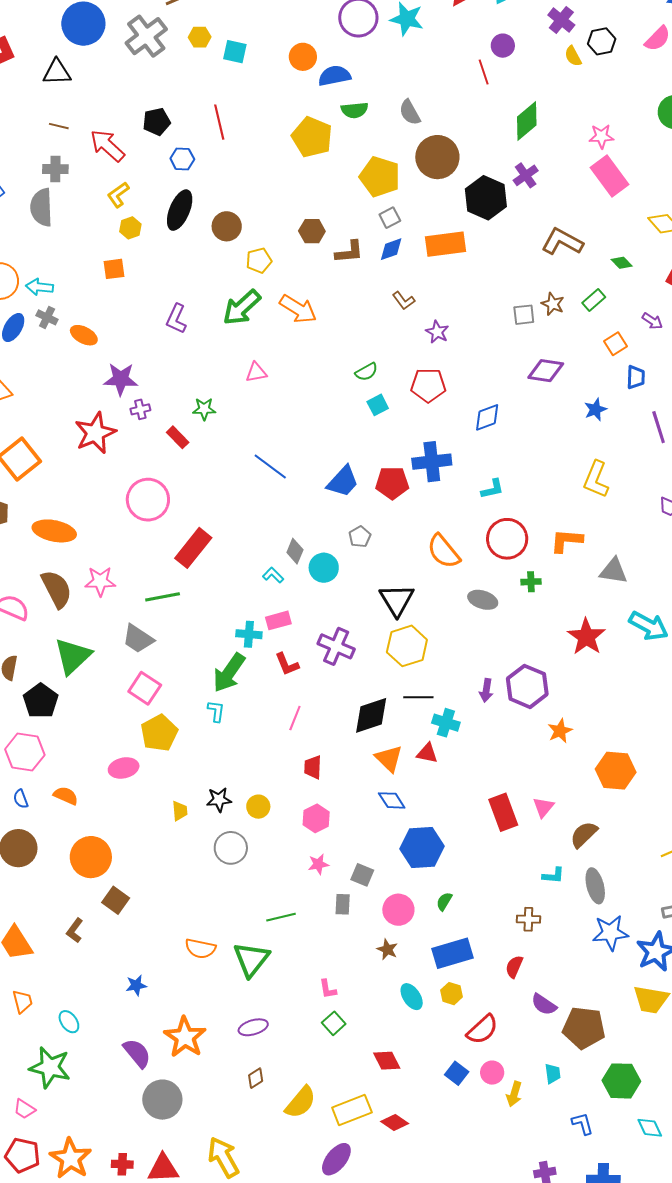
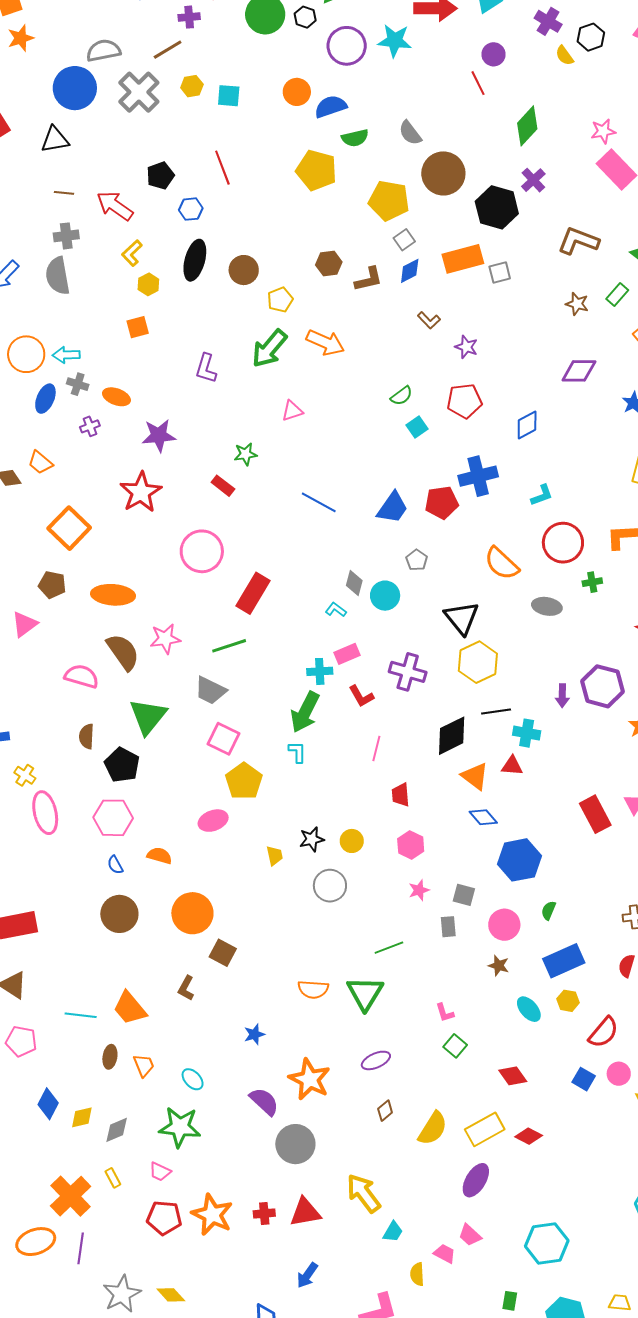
gray square: (524, 315) -> (500, 272), moved
purple cross: (140, 409) -> (90, 426), moved

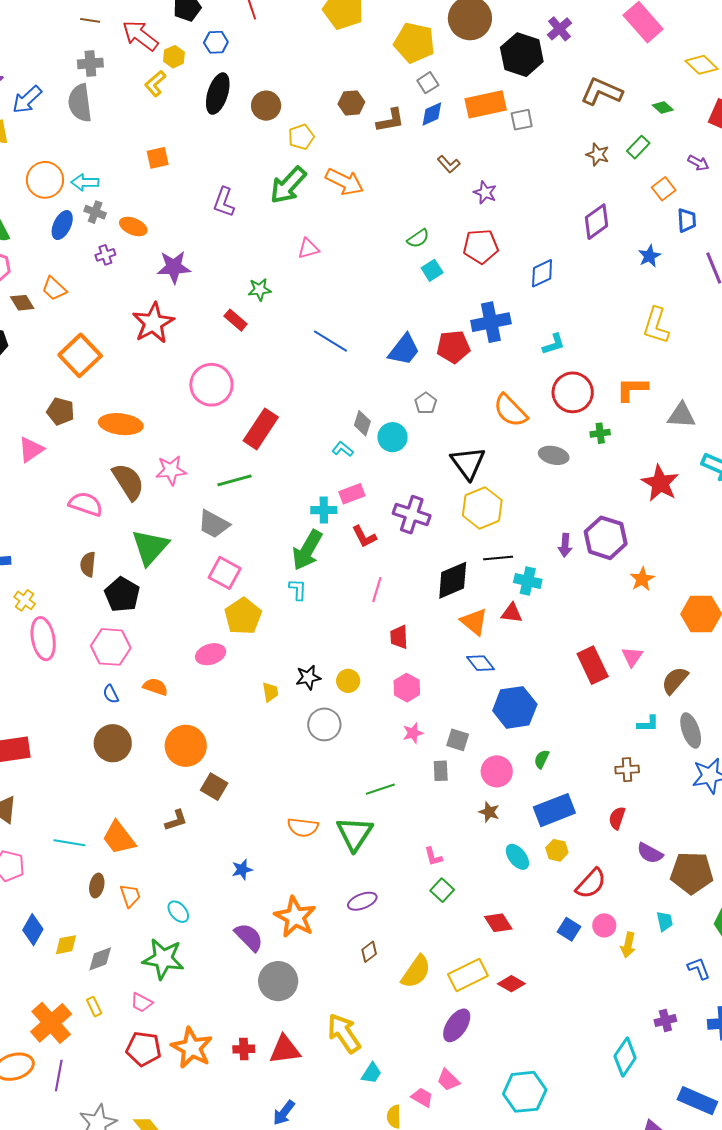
yellow hexagon: (148, 284) -> (174, 57), moved
purple diamond: (579, 371) -> (596, 222), turned -39
brown L-shape: (186, 988) -> (176, 820), turned -140

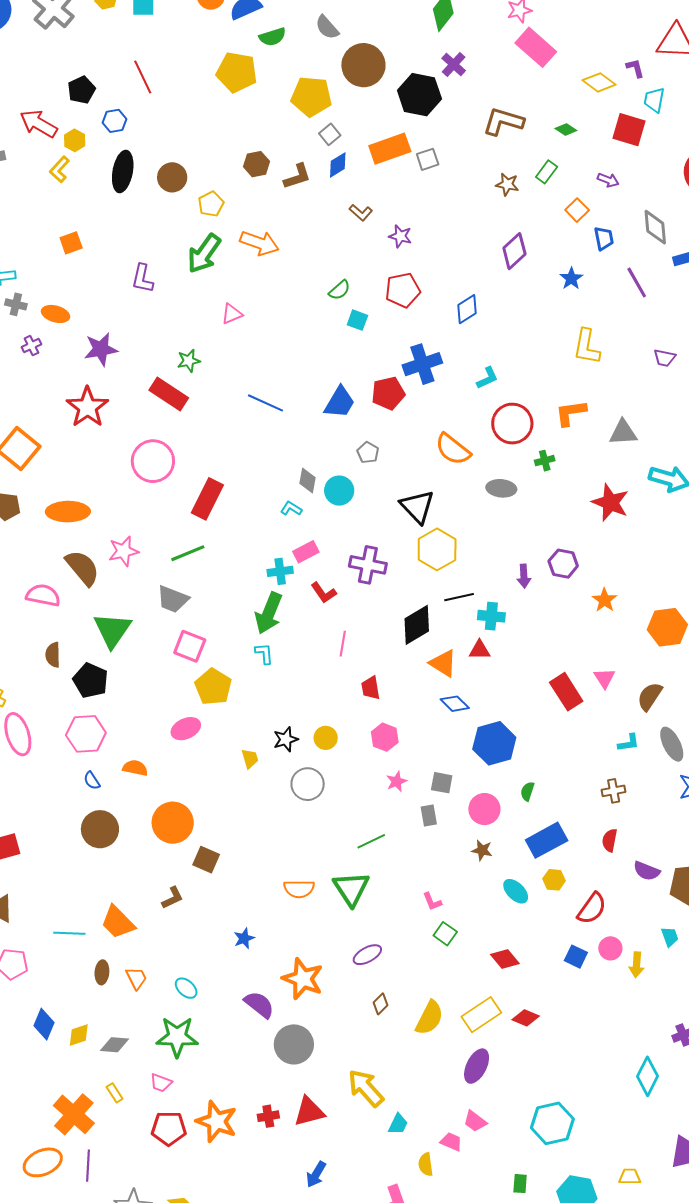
cyan square: (432, 270) -> (357, 320), turned -30
red rectangle: (236, 320) -> (169, 394), size x1.6
purple hexagon: (606, 538) -> (563, 564), size x0.7
gray diamond: (100, 959) -> (115, 1045), turned 32

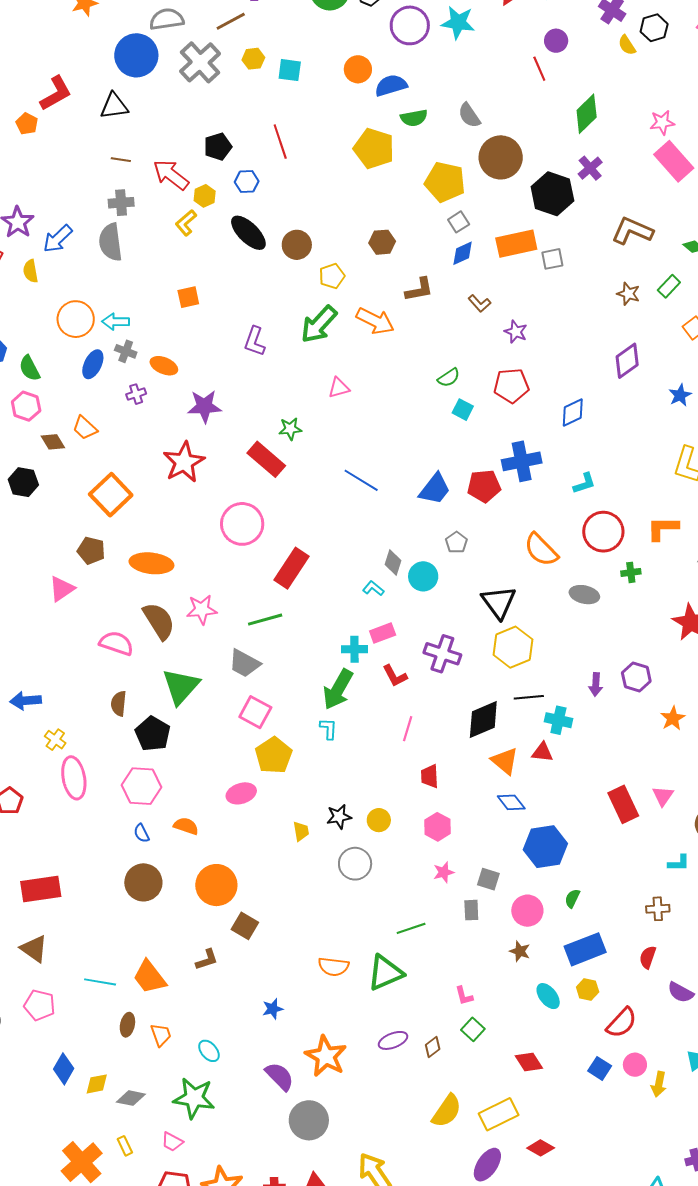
black ellipse: (123, 171) -> (248, 233), turned -63
brown L-shape: (297, 177) -> (419, 290), moved
green triangle: (351, 889) -> (385, 973), turned 33
brown diamond: (380, 1004) -> (433, 1047), moved
red diamond: (526, 1018) -> (541, 1148), moved

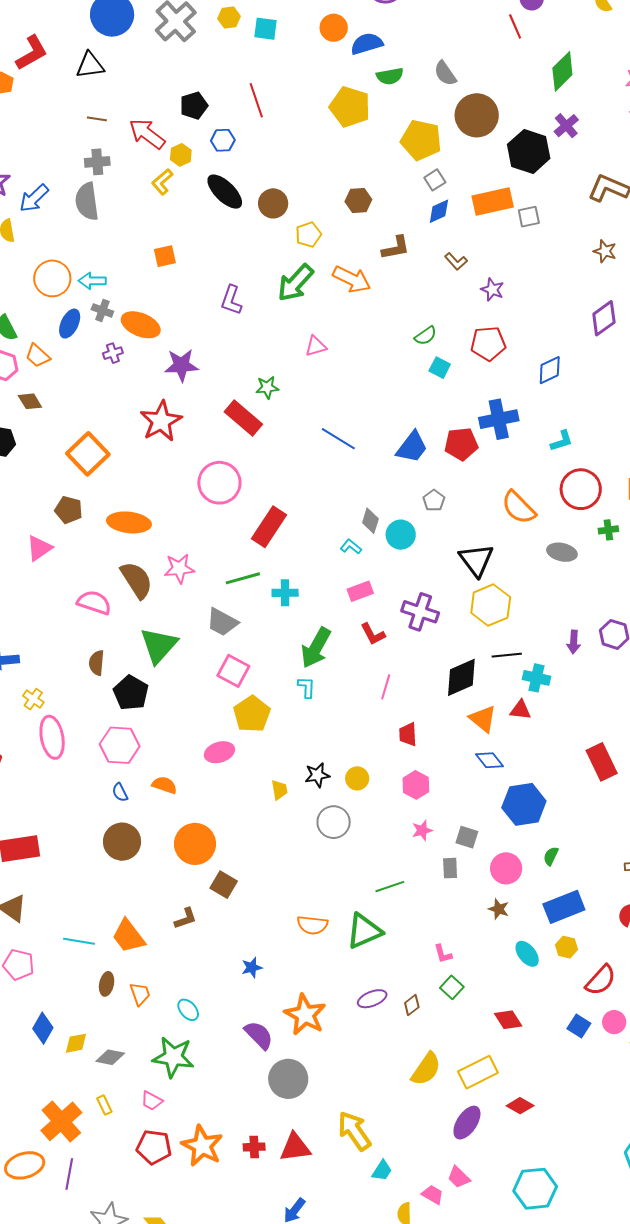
orange ellipse: (164, 366) -> (141, 325), size x1.4
orange trapezoid: (85, 428) -> (38, 356), moved
cyan cross: (354, 649) -> (285, 593), moved

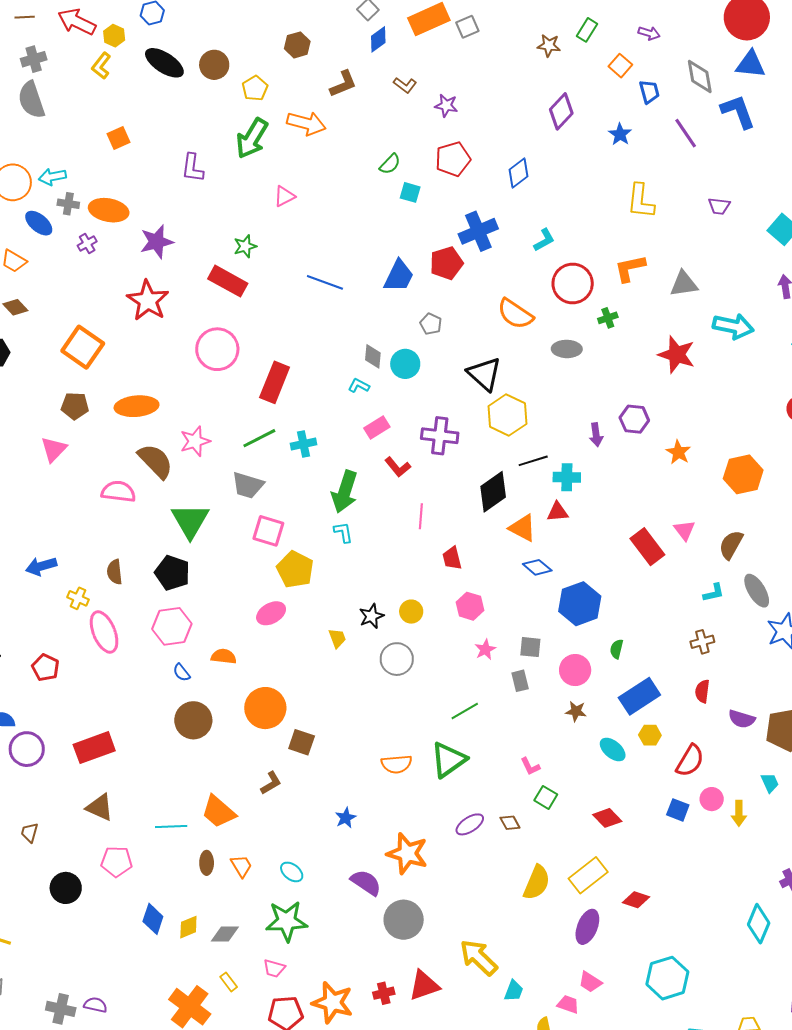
blue ellipse: (70, 324) -> (39, 223), turned -64
brown semicircle: (97, 663) -> (115, 572), moved
brown diamond: (412, 1005) -> (510, 823), turned -70

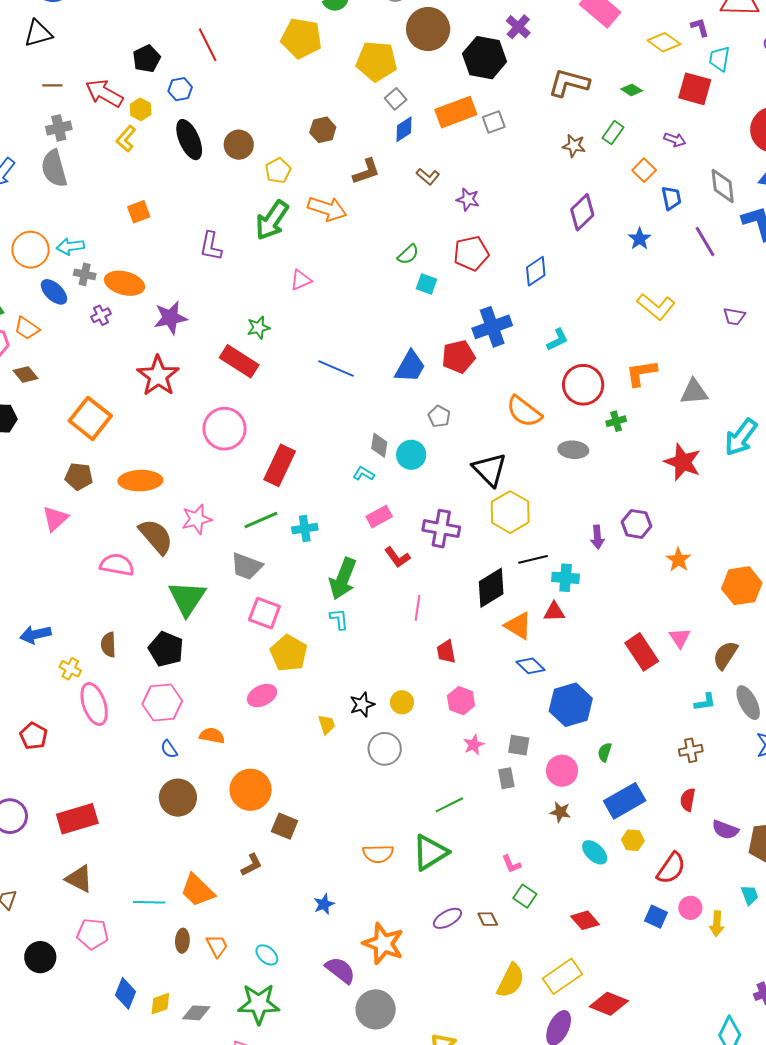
black ellipse: (164, 63) -> (189, 140), turned 30
yellow L-shape: (641, 201) -> (656, 307), turned -60
cyan arrow: (733, 326) -> (741, 437), turned 111
red diamond: (636, 900) -> (609, 1004), size x1.4

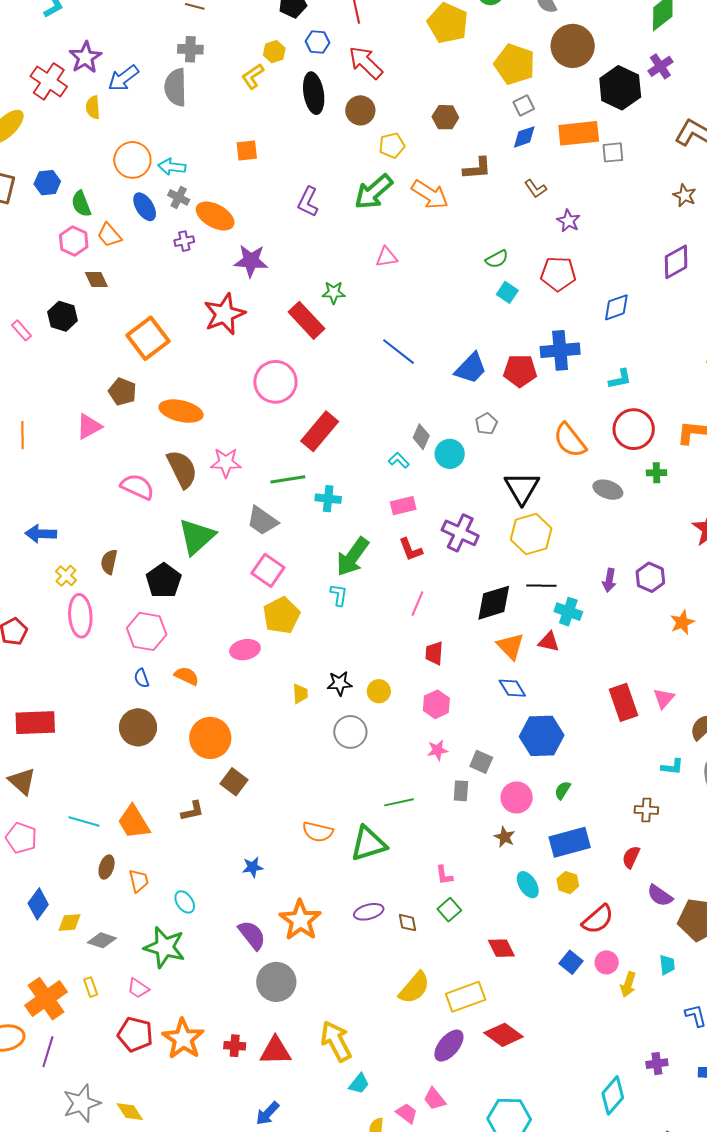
red arrow: (104, 93) -> (366, 63), moved

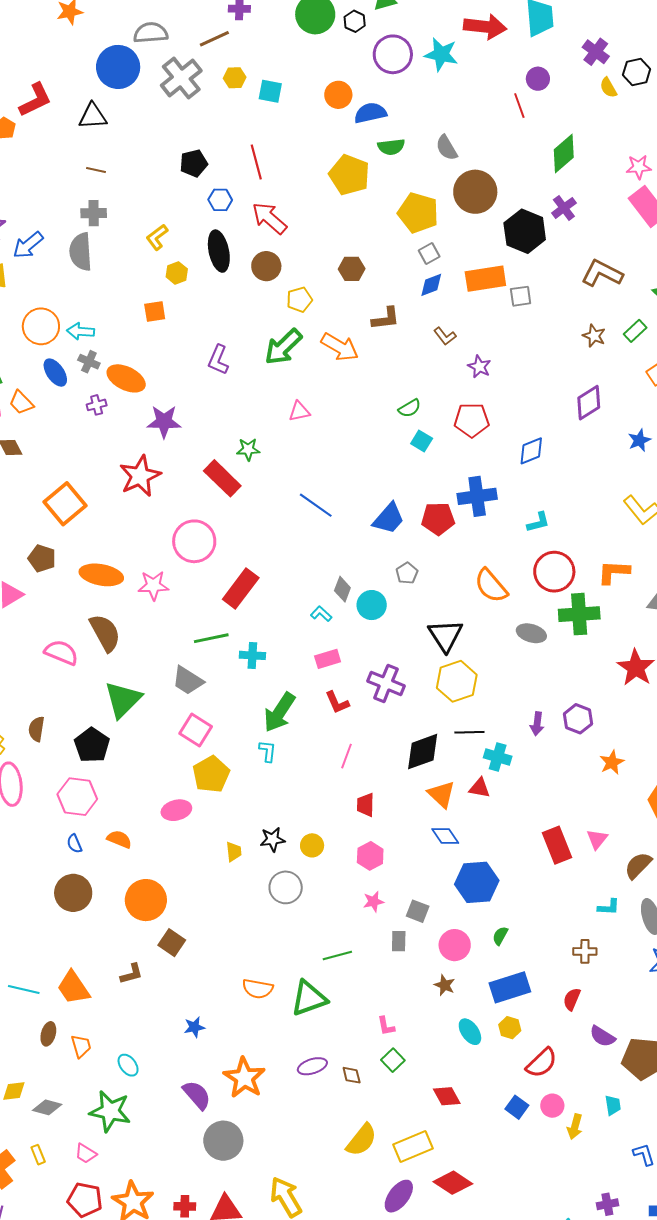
yellow hexagon: (274, 52) -> (177, 273), moved
pink star: (226, 463) -> (153, 585), moved
green cross: (657, 473) -> (579, 614), size x2.0

